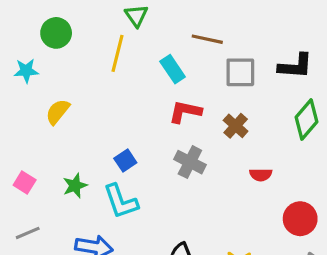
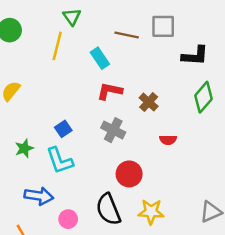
gray square: (240, 72) -> (163, 26), moved
red circle: (300, 219) -> (129, 174), moved

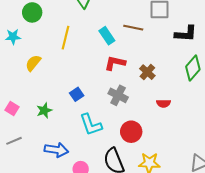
brown line: (127, 35) -> (133, 28), moved
yellow line: (57, 46) -> (65, 38), moved
cyan L-shape: (60, 161) -> (91, 125), moved

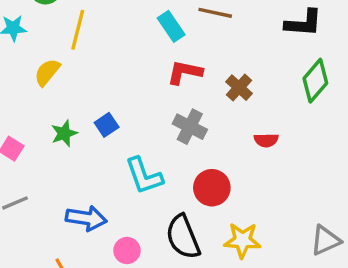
yellow line: (65, 38) -> (78, 30), moved
blue square: (77, 94) -> (107, 125), moved
green star: (44, 110) -> (64, 133), moved

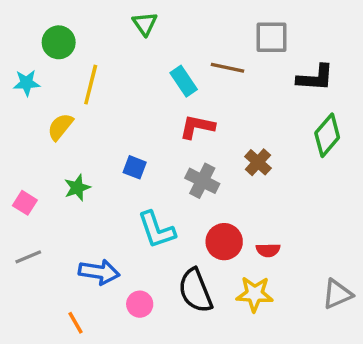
brown cross: (239, 88) -> (258, 162), moved
blue square: (107, 125) -> (135, 167), moved, turned -35
red semicircle: (266, 140) -> (268, 250), moved

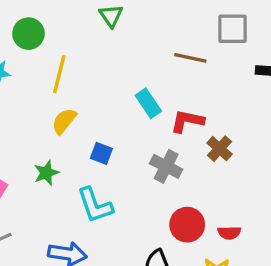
cyan rectangle: (184, 81) -> (148, 103), moved
yellow semicircle: (60, 127) -> (64, 121), moved
red L-shape: (197, 127) -> (187, 121), moved
cyan L-shape: (157, 230) -> (95, 205), moved

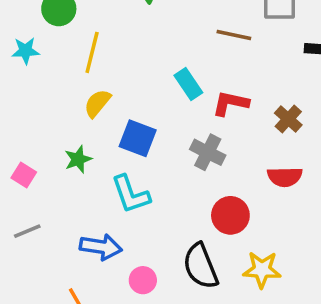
brown cross: (220, 149) -> (288, 119), moved
blue square: (101, 153) -> (138, 138), size x1.5
red semicircle: (229, 233) -> (285, 177), moved, size x1.4

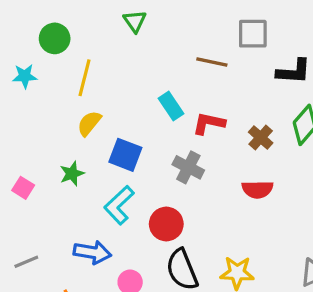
cyan L-shape: (131, 194) -> (119, 205), turned 66
red circle: (230, 215) -> (166, 224), moved
gray line: (27, 231) -> (26, 262), moved

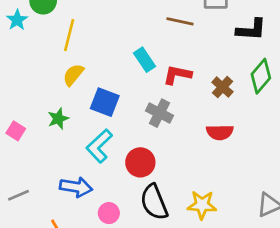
cyan star: (25, 76) -> (17, 20), moved, turned -30

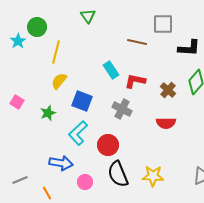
pink square: (16, 131) -> (17, 102), moved
gray line: (18, 195) -> (20, 180), moved

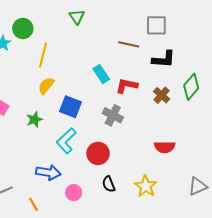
black L-shape: (189, 48) -> (164, 59), moved
red semicircle: (166, 123) -> (165, 147), moved
black semicircle: (118, 174) -> (109, 184), size x0.6
yellow star: (153, 176) -> (146, 186), turned 30

